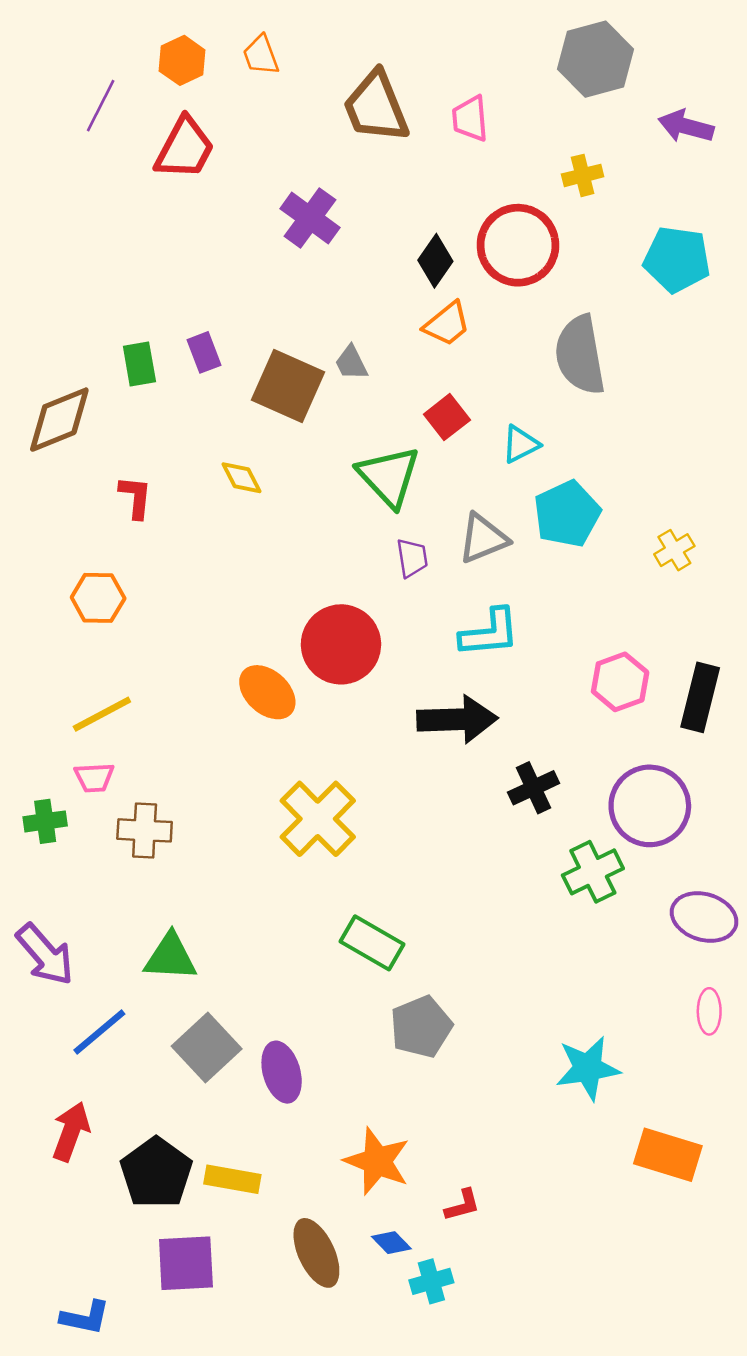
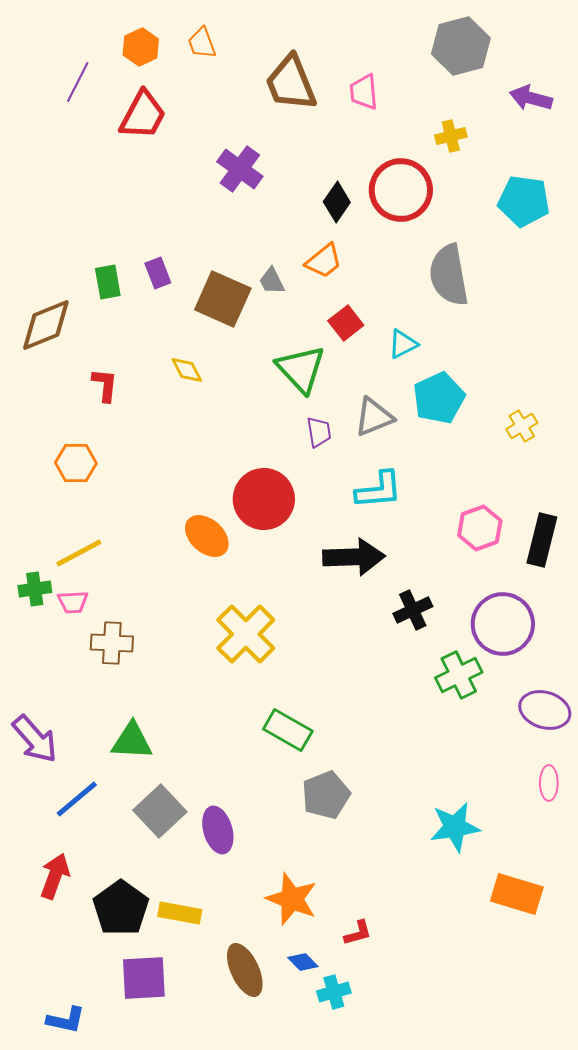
orange trapezoid: (447, 324) -> (324, 261), moved
green cross: (45, 821) -> (35, 589), moved

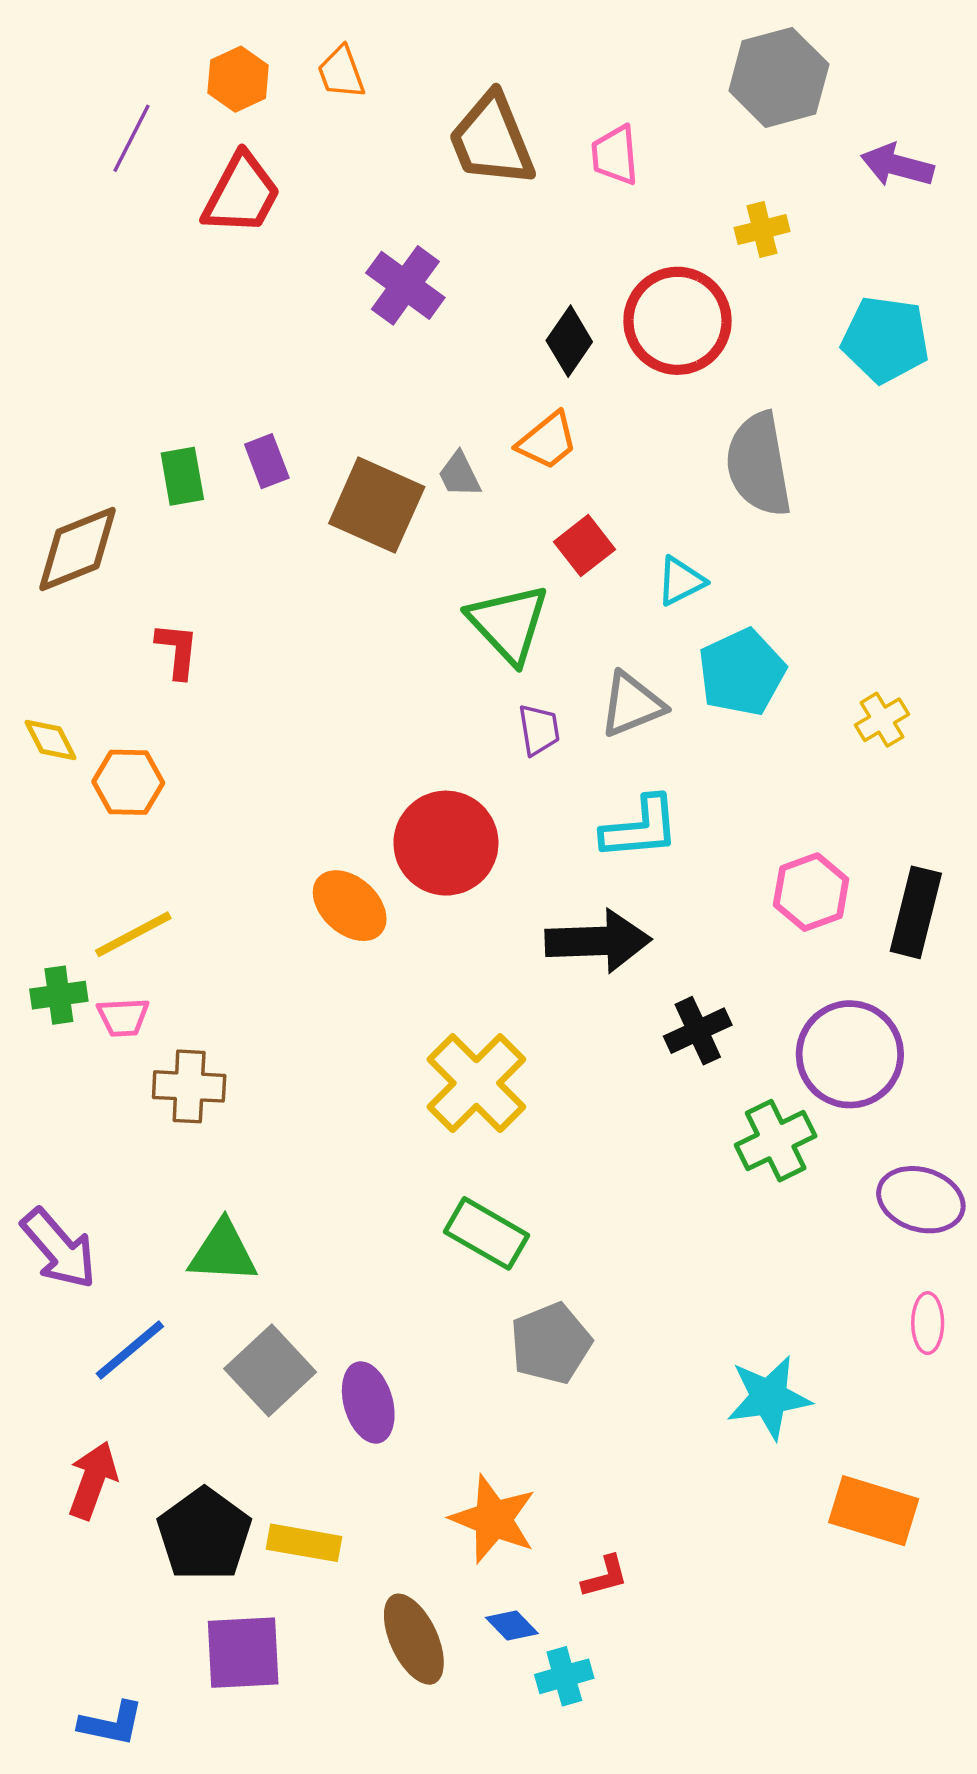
yellow diamond: (187, 370) -> (50, 740), moved
yellow cross: (246, 634) -> (476, 1083), moved

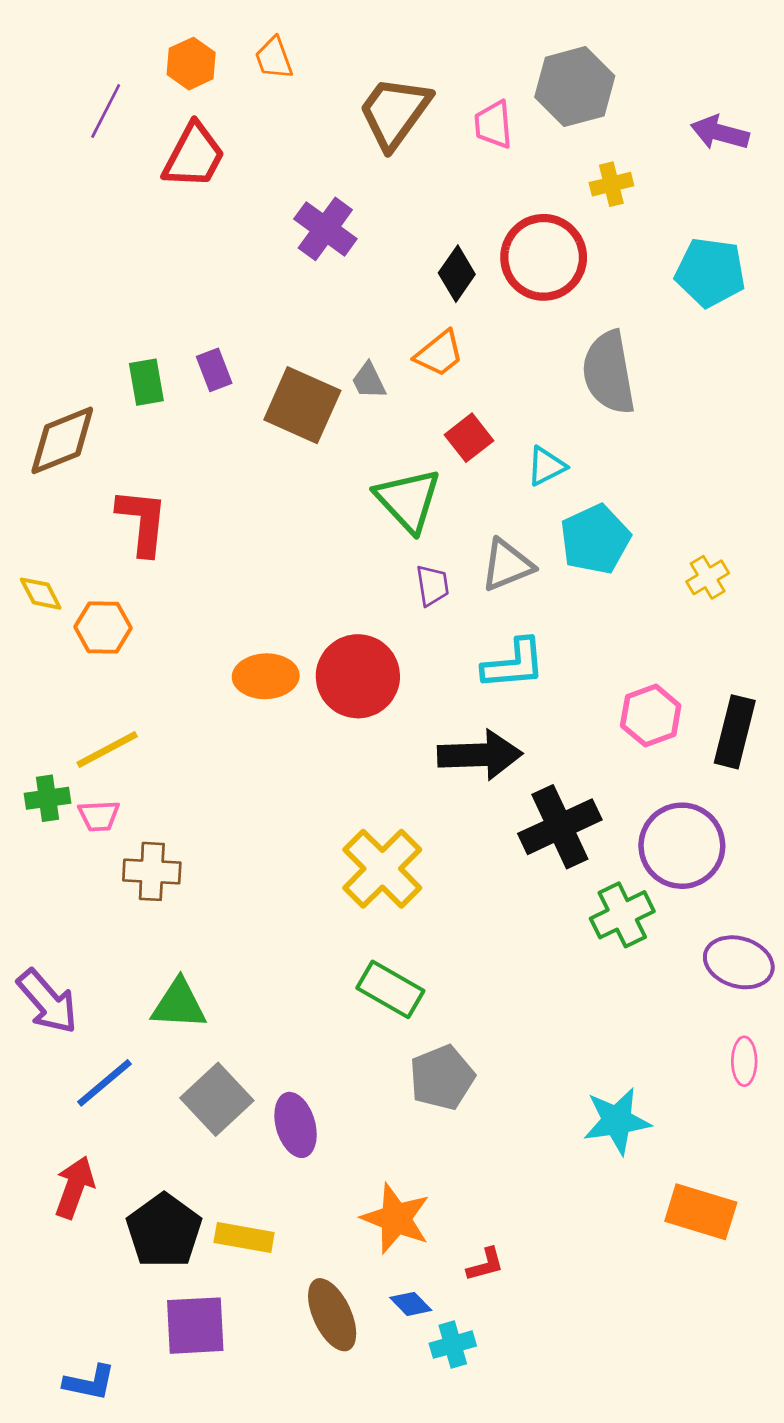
gray hexagon: (779, 77) -> (575, 87), moved
brown trapezoid: (492, 140) -> (394, 112), turned 58
red L-shape: (177, 650) -> (142, 522), size x1.5
orange ellipse: (350, 906) -> (266, 676), moved, turned -44
black cross: (698, 1031) -> (560, 827), size x1.5

